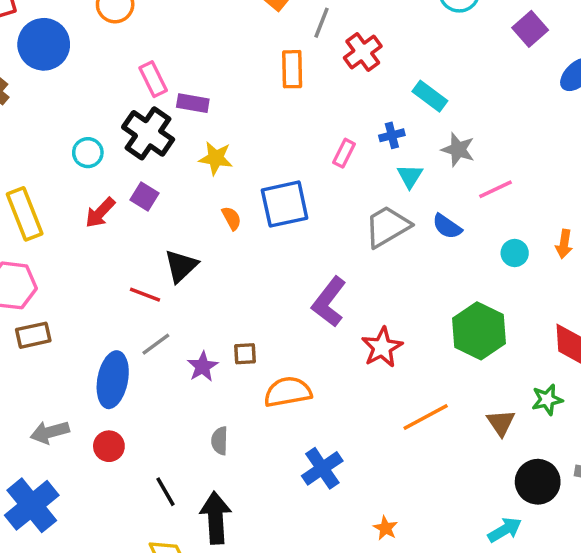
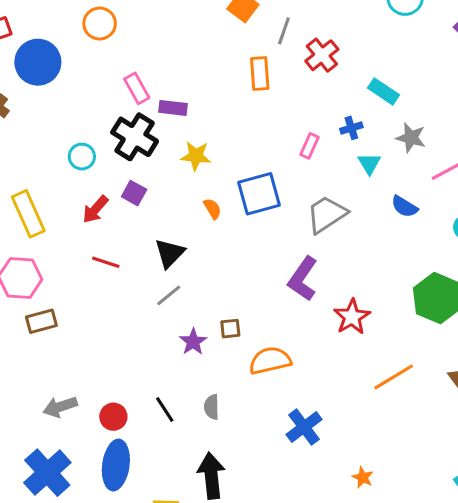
gray trapezoid: (387, 226) -> (327, 214), moved
red line: (145, 295) -> (106, 262), moved
gray line: (156, 344) -> (169, 295), moved
blue ellipse: (113, 380) -> (116, 465), moved
black line: (165, 492) -> (165, 409), moved

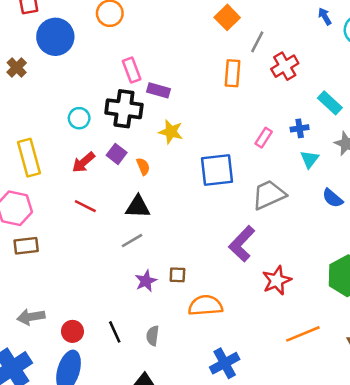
black cross: (135, 137) -> (124, 109), turned -33
orange semicircle: (212, 209) -> (143, 166), moved
black triangle: (170, 253) -> (138, 207), turned 40

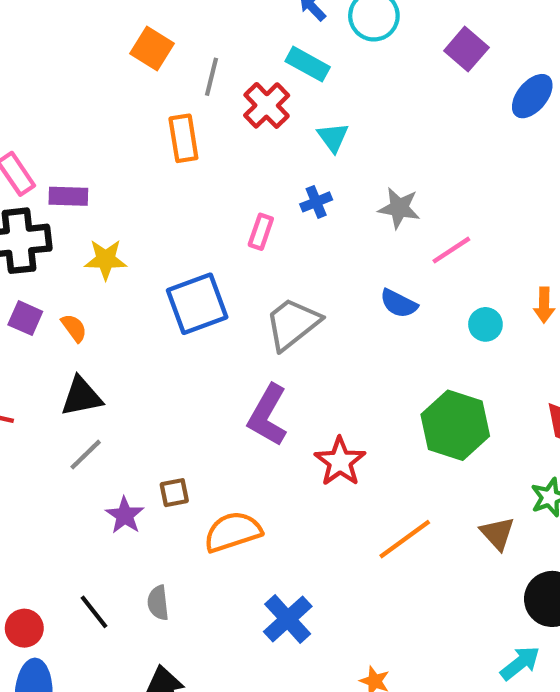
cyan rectangle: (330, 103) -> (308, 64), moved
cyan triangle: (310, 159) -> (333, 137), moved

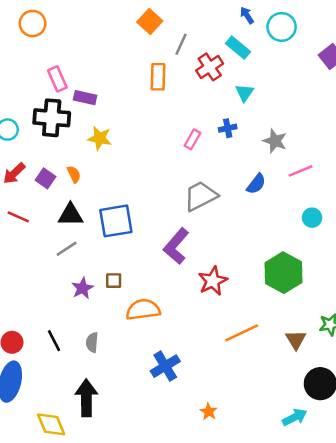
blue semicircle: (399, 303) -> (256, 184), moved, turned -90
blue square: (197, 304) -> (116, 221), moved
purple square: (25, 318) -> (46, 178), moved

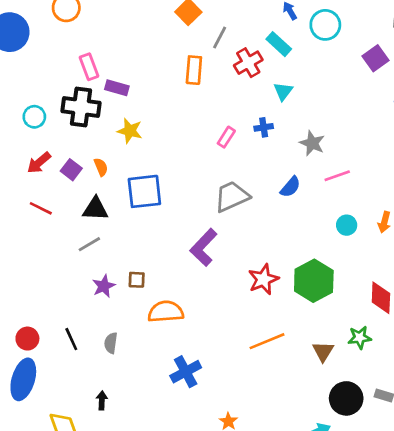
blue square: (116, 221) -> (144, 191), moved
red star: (213, 281) -> (263, 279), moved
black arrow: (86, 398) -> (102, 400), size x0.5

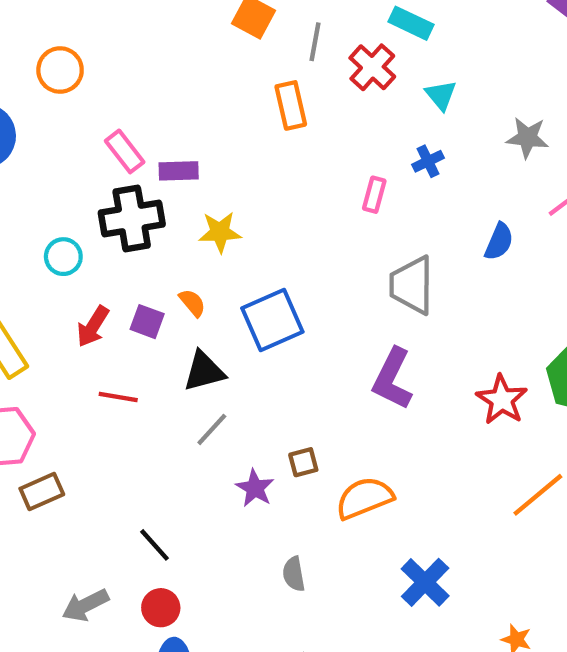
gray star: (312, 143) -> (527, 138), moved
gray trapezoid: (232, 196) -> (412, 285), turned -48
black line: (71, 339) -> (154, 545), moved

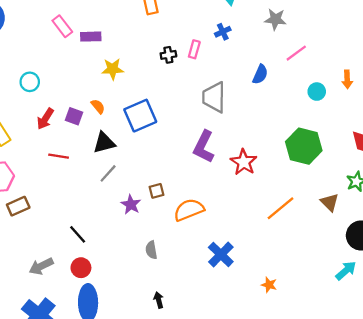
black cross: (132, 219) -> (168, 55), moved, size x0.5
red star: (502, 400) -> (244, 162), moved

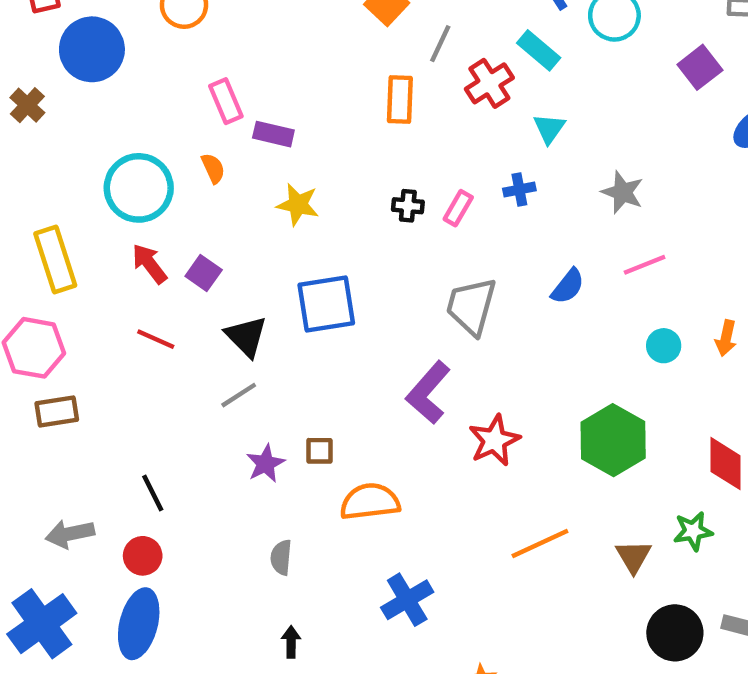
cyan circle: (30, 82) -> (139, 188), size x1.8
orange semicircle: (98, 106) -> (213, 168), moved
red arrow: (45, 119) -> (149, 264), turned 95
black triangle: (104, 143) -> (246, 336), turned 45
black arrow: (159, 300) -> (291, 642), moved

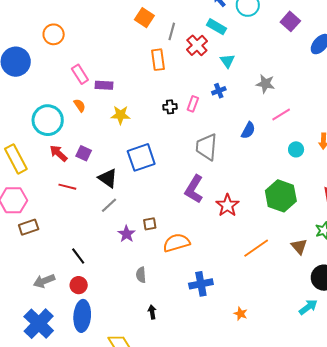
blue cross: (407, 600) -> (201, 284), turned 30

